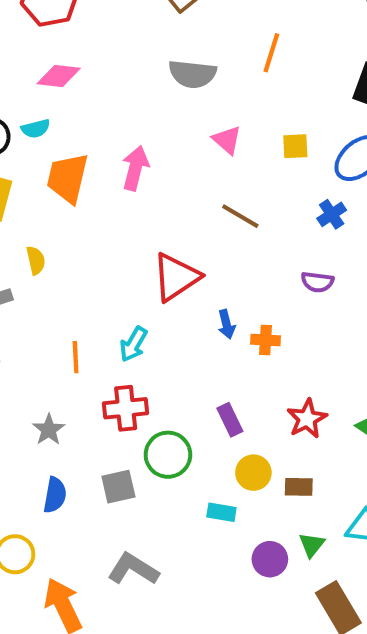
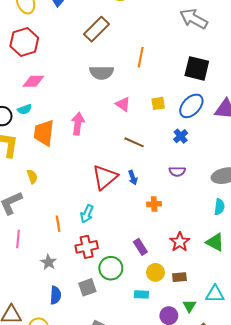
blue arrow: (226, 324) -> (133, 178), moved

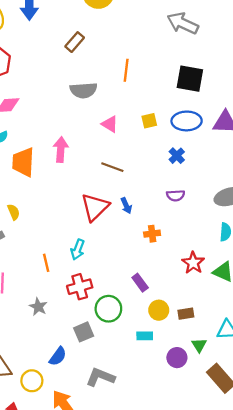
brown rectangle: (97, 29) -> (75, 42), size x0.7
blue ellipse: (191, 106) -> (187, 121), turned 50
brown line: (134, 142) -> (112, 167), moved
red star: (180, 242) -> (193, 263), moved
blue semicircle: (55, 295) -> (58, 356), moved, turned 36

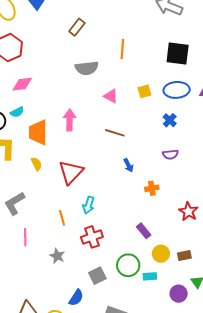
red triangle: (95, 207) -> (71, 172), moved
yellow semicircle: (14, 212) -> (36, 164), moved
green circle: (108, 309) -> (128, 265), moved

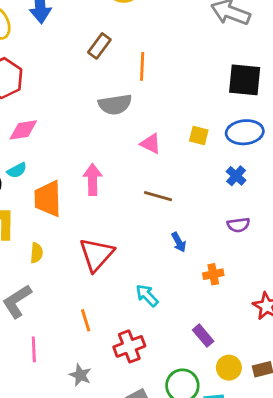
orange line: (122, 49) -> (142, 66), moved
yellow square: (144, 91) -> (199, 136), turned 32
yellow semicircle: (36, 164) -> (37, 253), moved, turned 32
cyan arrow: (89, 205) -> (147, 295), moved, turned 120

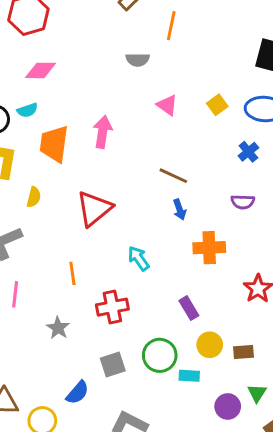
gray semicircle: (115, 104) -> (138, 60), size x0.7
yellow square: (199, 136) -> (217, 105), turned 30
brown line: (158, 196) -> (173, 176), moved
orange cross: (213, 274) -> (209, 248), size x1.5

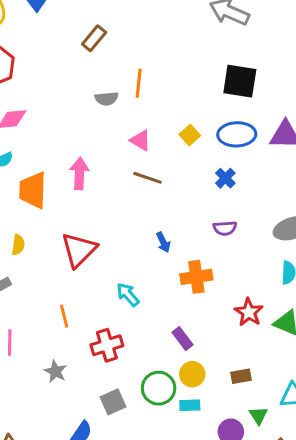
orange line: (171, 26) -> (139, 83), moved
brown line: (173, 176) -> (147, 178), moved
yellow circle: (210, 345) -> (192, 374), moved

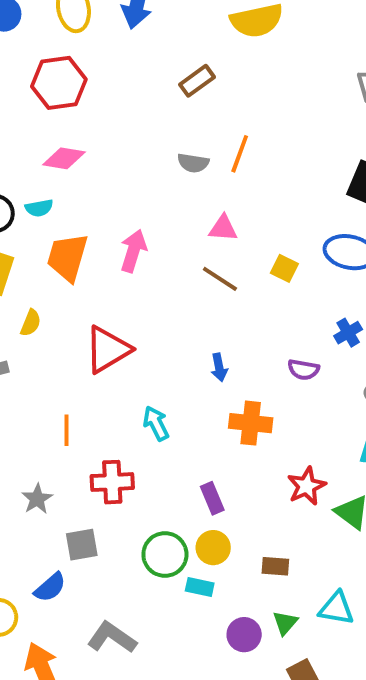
yellow square: (190, 135) -> (284, 268), moved, turned -36
pink triangle: (140, 140) -> (223, 228), turned -40
blue cross: (225, 178) -> (348, 333), moved
gray square: (113, 402) -> (82, 545), moved

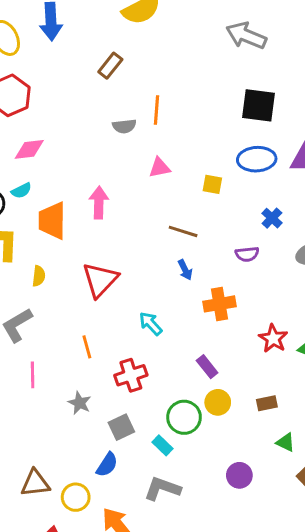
brown line: (220, 279) -> (183, 231), moved
cyan rectangle: (200, 587) -> (162, 445), moved, turned 48
green triangle: (285, 623) -> (286, 442), turned -30
purple circle: (244, 635) -> (239, 475), moved

